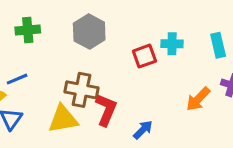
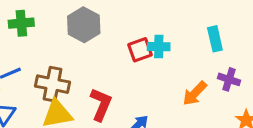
cyan cross: (172, 44) -> (159, 47), moved
brown cross: (82, 90) -> (53, 84), moved

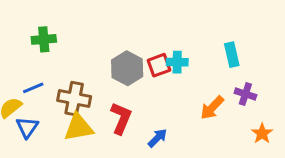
gray hexagon: (84, 25) -> (127, 68), moved

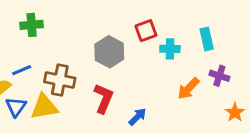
cyan cross: (177, 62) -> (170, 49), moved
red square: (159, 65) -> (146, 31), moved
yellow triangle: (79, 127) -> (44, 107), moved

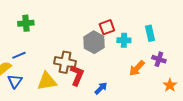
gray hexagon: (109, 52) -> (94, 42), moved
brown cross: (60, 80) -> (65, 62), moved
yellow triangle: (44, 107) -> (47, 81), moved

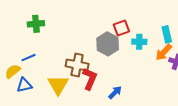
orange arrow: (137, 68) -> (164, 52), moved
blue triangle: (15, 81) -> (24, 85), turned 42
yellow triangle: (47, 81) -> (58, 85), turned -50

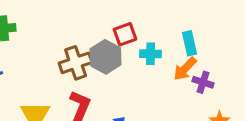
brown cross: (77, 65) -> (76, 63), moved, turned -30

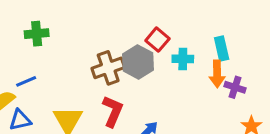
red square: (125, 34) -> (157, 40), turned -30
orange arrow: (185, 69) -> (217, 74), turned -45

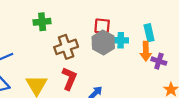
green cross: (37, 34) -> (42, 22), moved
red square: (157, 40) -> (102, 26), turned -35
gray hexagon: (138, 62) -> (103, 43), moved

